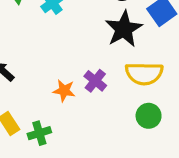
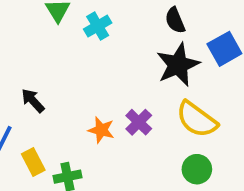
yellow semicircle: (144, 74) -> (197, 119), turned 30

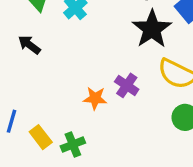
black arrow: (33, 101) -> (29, 45), moved

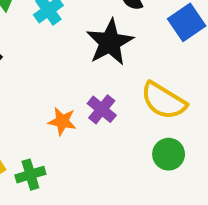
black star: (152, 29) -> (110, 42), moved

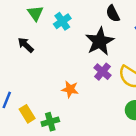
purple cross: (102, 109) -> (103, 72), moved

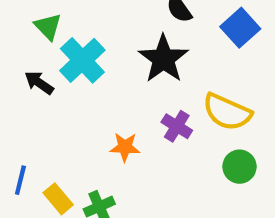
cyan cross: (62, 21) -> (82, 60), moved, size x1.5
purple cross: (103, 72) -> (177, 126), moved

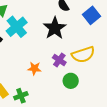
yellow semicircle: (227, 112) -> (83, 55), turned -45
green circle: (239, 167) -> (71, 81), moved

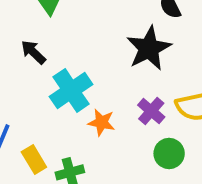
cyan cross: (17, 27) -> (71, 90), moved

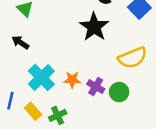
cyan cross: (71, 90) -> (41, 77), moved
purple cross: (151, 111) -> (96, 87), moved

